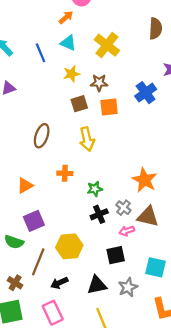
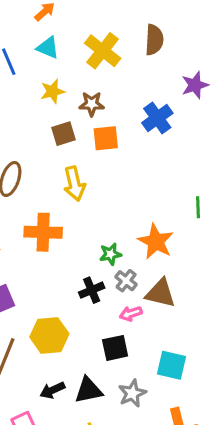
brown semicircle: (156, 28) -> (154, 40), moved
orange cross: (65, 173) -> (43, 232), size x1.6
green star: (95, 189) -> (110, 254), moved
black arrow: (59, 283) -> (53, 390), moved

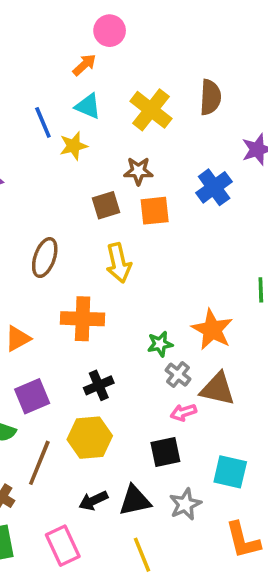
yellow star: (53, 91) -> (74, 146), moved
black cross: (92, 290) -> (99, 385), moved

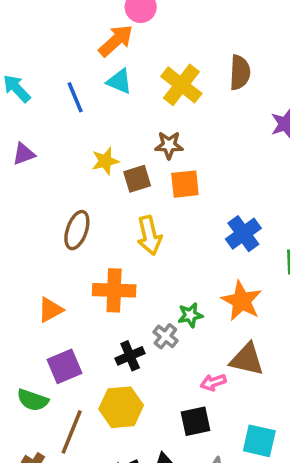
orange arrow: (84, 65) -> (116, 41), size x1.5
yellow star: (74, 146) -> (105, 161), moved
blue cross: (214, 187) -> (243, 234), moved
gray cross: (178, 375) -> (165, 336), moved

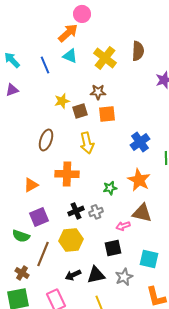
purple triangle: (24, 154) -> (12, 90), moved
gray cross: (165, 336) -> (96, 212), moved, turned 32

